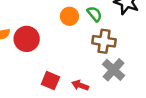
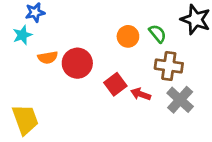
red square: (50, 81) -> (115, 84), moved, turned 30
red arrow: (80, 85) -> (141, 94), moved

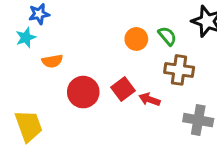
red circle: (77, 63) -> (83, 92), moved
gray cross: (180, 100) -> (198, 120), moved, turned -32

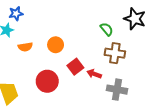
orange circle: (136, 39) -> (56, 45), moved
red circle: (83, 92) -> (47, 81), moved
gray cross: (198, 120) -> (117, 90), moved

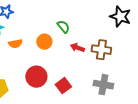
green semicircle: (107, 29) -> (63, 27), moved
red square: (75, 67) -> (63, 86), moved
red arrow: (94, 74) -> (77, 48), moved

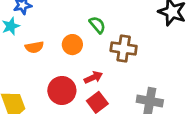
red arrow: (77, 48) -> (93, 77), moved, turned 136
brown cross: (101, 50) -> (124, 48), moved

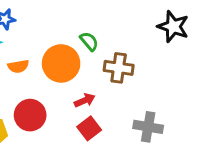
orange circle: (72, 45) -> (61, 63), size x1.6
red circle: (62, 91) -> (30, 115), moved

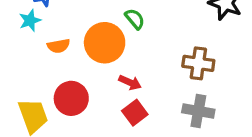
brown cross: (119, 68) -> (198, 63), moved
red arrow: (85, 100) -> (130, 82), turned 48

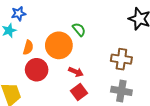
orange semicircle: (59, 46) -> (28, 47), turned -64
red circle: (71, 98) -> (37, 70), moved

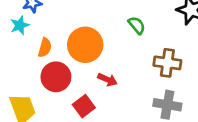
green semicircle: (79, 29) -> (137, 25), moved
red square: (79, 92) -> (84, 106), moved

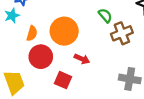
brown cross: (167, 63) -> (122, 33), moved, turned -30
red square: (84, 106) -> (63, 80), turned -30

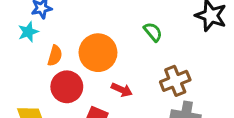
brown cross: (122, 33) -> (175, 81), moved

